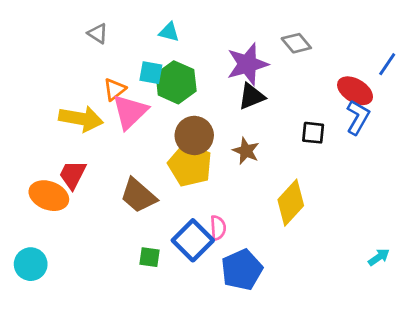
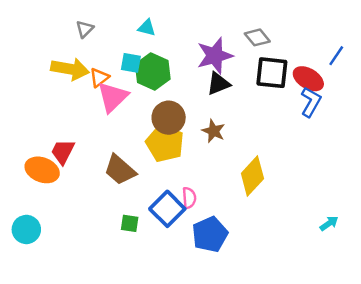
gray triangle: (98, 33) -> (85, 29), turned 42
yellow arrow: (81, 119) -> (70, 69), moved
black square: (313, 133) -> (272, 73), moved, size x1.6

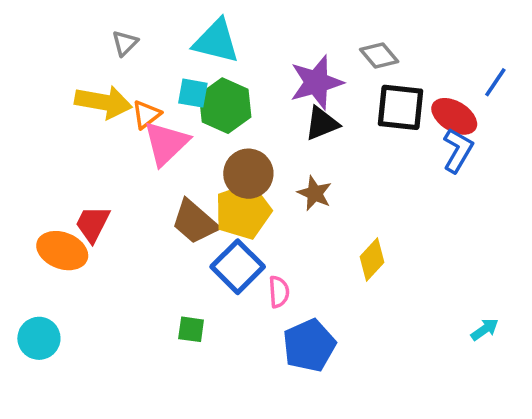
cyan triangle: (147, 28) -> (216, 41), size x1.8
yellow pentagon: (165, 143) -> (243, 211), turned 30
brown trapezoid: (120, 170) -> (195, 222), moved
yellow diamond: (252, 176) -> (372, 260), size x0.7
blue square: (167, 209) -> (238, 267), moved

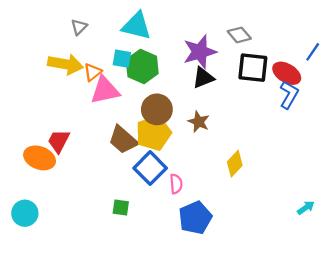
pink triangle: (166, 143) -> (105, 90), turned 32

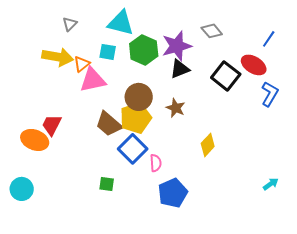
blue line: (313, 52) -> (269, 39), moved
green hexagon: (142, 66) -> (144, 50), moved
black square: (253, 68) -> (226, 76), moved, turned 32
blue L-shape: (289, 95) -> (270, 94), moved

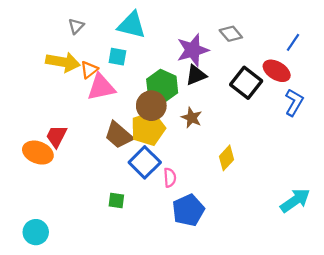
green hexagon: (144, 50) -> (162, 86), moved
cyan arrow: (271, 184) -> (295, 200), size x1.8
cyan circle: (22, 189) -> (36, 232), moved

